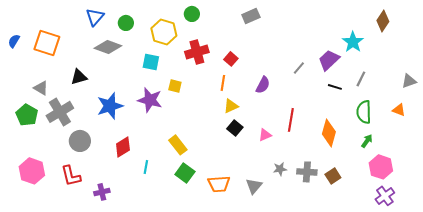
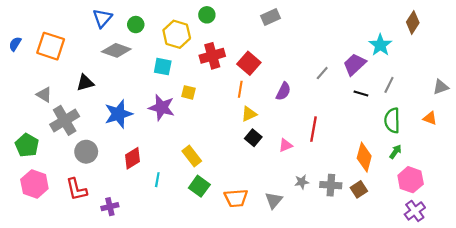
red square: (231, 59) -> (249, 63), size x1.5
green pentagon: (27, 115) -> (27, 145), moved
orange diamond: (329, 133) -> (364, 157), moved

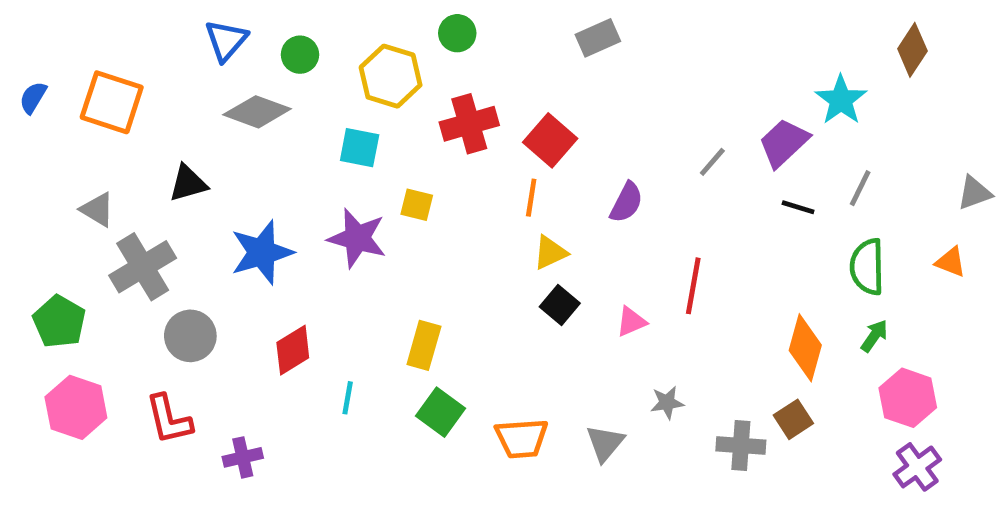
yellow rectangle: (192, 156) -> (424, 345), turned 54
gray cross: (331, 185) -> (741, 445), moved

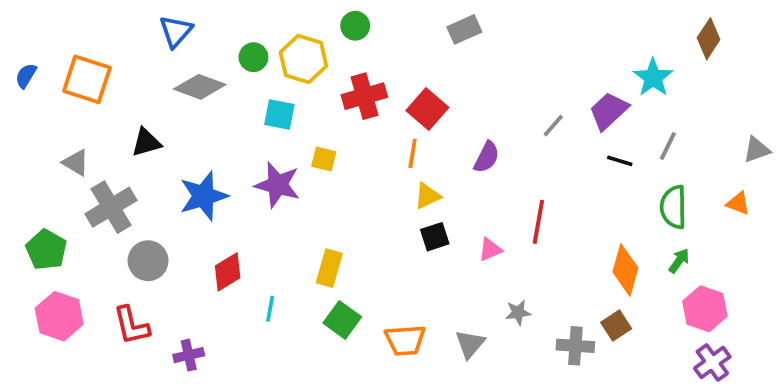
green circle: (300, 55) -> (253, 57), moved
black square: (560, 305) -> (435, 237), turned 32

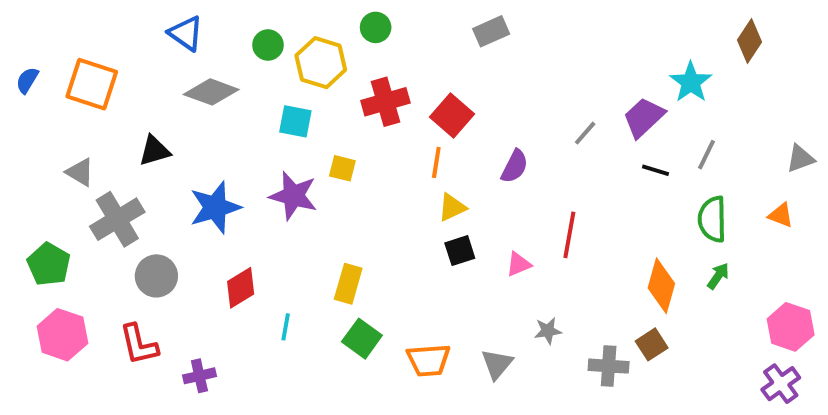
blue triangle: (176, 31) -> (186, 33), turned -36
green circle: (253, 57) -> (268, 45), moved
pink hexagon: (705, 309) -> (791, 327), moved
purple cross: (712, 362) -> (781, 384), moved

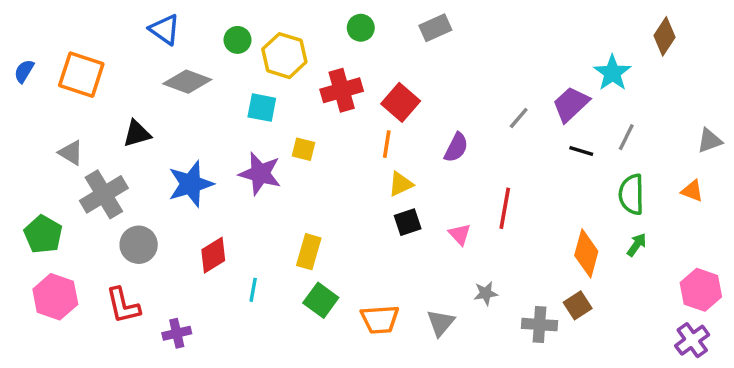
green circle: (376, 27) -> (361, 28), moved
pink triangle: (519, 264) -> (460, 234), turned -50

